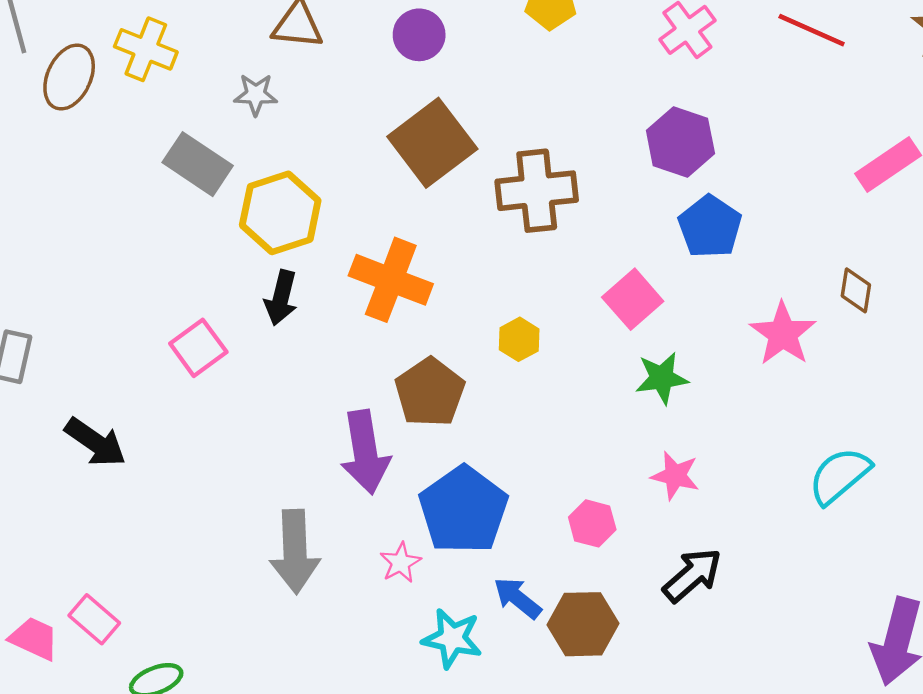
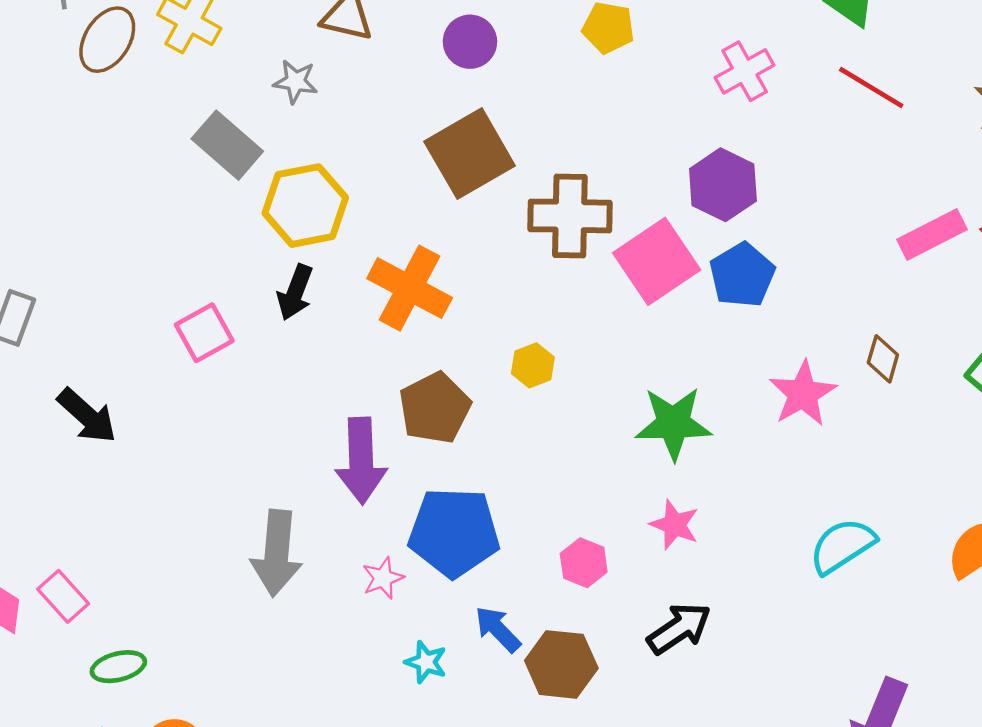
pink square: (633, 299) -> (657, 261), moved, size x1.4
green star: (662, 378) -> (673, 423), size x1.4
blue pentagon: (463, 510) -> (454, 532), turned 30
cyan star: (452, 638) -> (426, 662), size x0.7

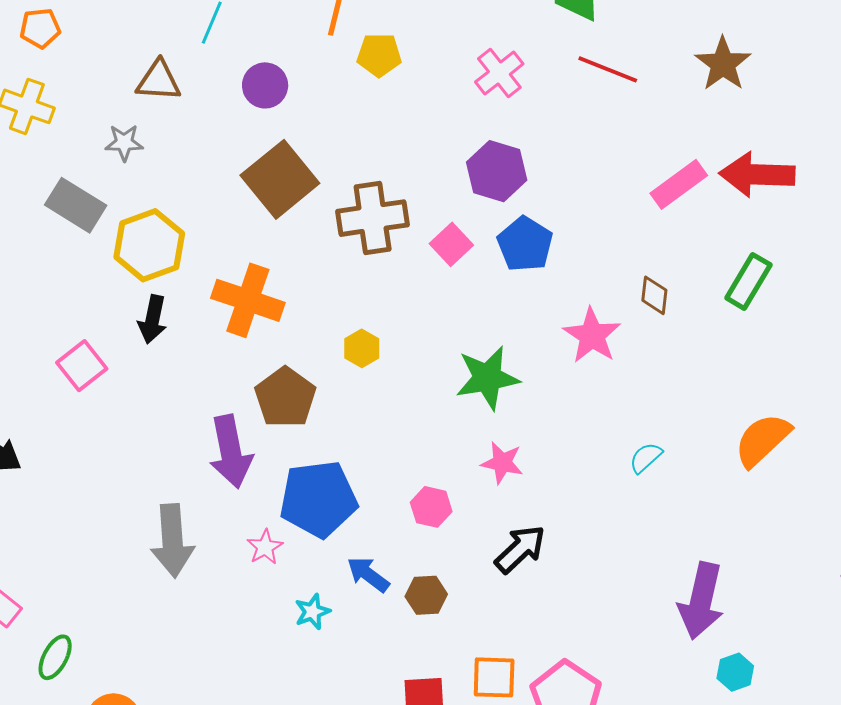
pink square: (657, 261) -> (451, 244), size x0.6
cyan semicircle: (842, 546) -> (646, 458), size x0.6
cyan star: (426, 662) -> (312, 612), turned -30
brown hexagon: (561, 664) -> (426, 595), size x0.7
green ellipse: (118, 667) -> (55, 657), turned -39

